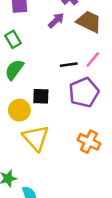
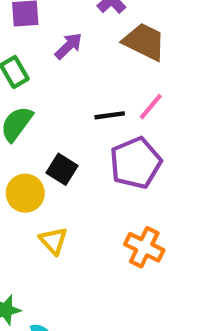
purple arrow: (56, 20) -> (69, 46), moved
black square: (41, 96) -> (62, 169), turned 30
yellow triangle: (36, 138) -> (53, 241), size x0.6

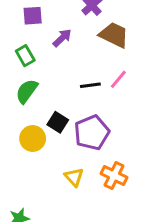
purple pentagon: (136, 163) -> (92, 133), moved
yellow triangle: (53, 241) -> (74, 177), moved

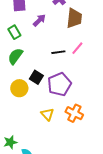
brown trapezoid: (114, 35) -> (74, 18), turned 70

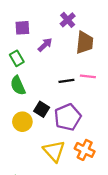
pink line: (77, 48) -> (88, 76), turned 56
green semicircle: (15, 56) -> (18, 85), turned -60
yellow triangle: (47, 114) -> (54, 151), size x1.5

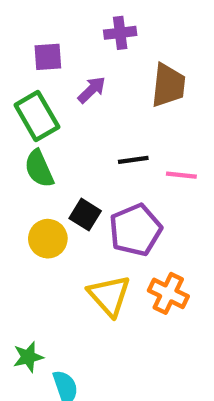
purple cross: (68, 20) -> (120, 33), moved, turned 35
green rectangle: (17, 58) -> (37, 116), size x1.5
pink line: (88, 76) -> (181, 175), moved

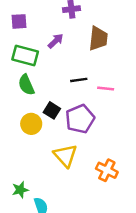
purple square: (48, 57) -> (19, 21), moved
green rectangle: (37, 116) -> (25, 56), turned -45
orange cross: (168, 293) -> (107, 170), moved

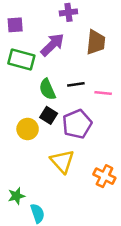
purple arrow: (56, 41) -> (52, 45), size x1.5
green semicircle: (26, 85) -> (47, 89), moved

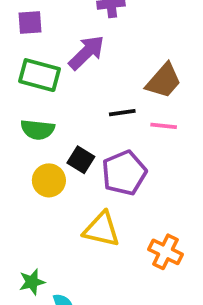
brown trapezoid: (96, 42) -> (164, 81), moved, turned 35
green semicircle: (47, 89) -> (38, 130), moved, turned -60
yellow triangle: (62, 161) -> (102, 229), turned -35

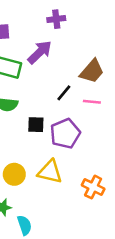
black line: (122, 113) -> (64, 93), turned -42
black square: (81, 160) -> (36, 125), turned -30
yellow circle: (49, 180) -> (14, 174), moved

